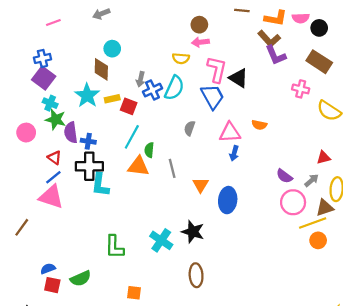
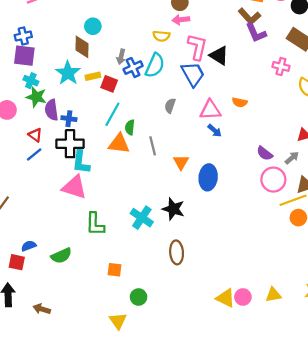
purple square: (44, 78) -> (24, 56), turned -30
blue arrow: (234, 153) -> (215, 131), turned -64
pink triangle: (51, 197) -> (74, 187), moved
red square: (52, 285) -> (17, 262), moved

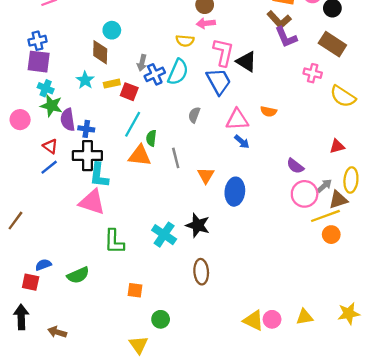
cyan star: (68, 73) -> (85, 80), size x0.7
gray arrow: (292, 158) -> (324, 186), moved

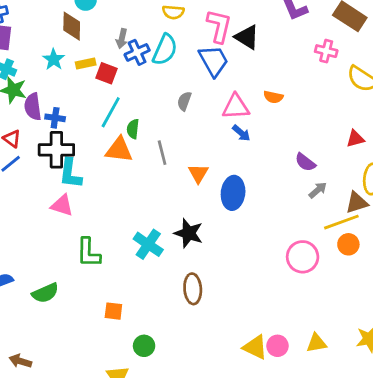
gray arrow: (324, 186) -> (318, 190), moved
pink circle: (305, 194) -> (303, 257), moved
pink triangle: (92, 202) -> (62, 205), size x0.7

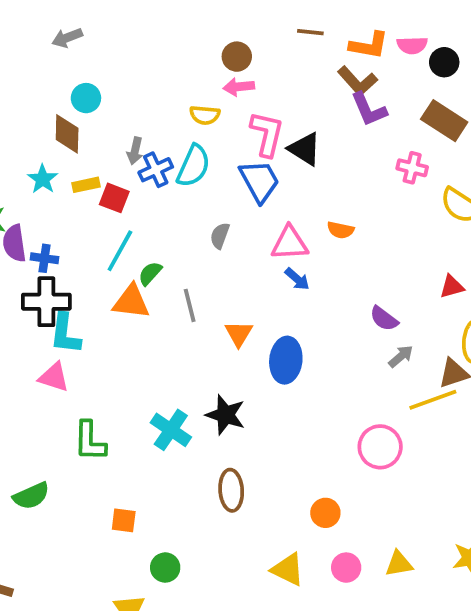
green semicircle: (133, 129) -> (150, 273), turned 36
orange circle: (348, 244) -> (325, 513), moved
yellow triangle: (255, 347) -> (288, 569), moved

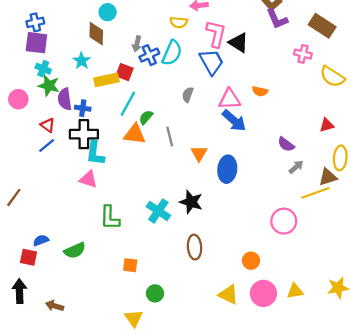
yellow rectangle: (86, 185) -> (106, 80), moved, size x1.5
blue arrow: (297, 279) -> (234, 121), size x1.6
pink circle: (346, 568) -> (263, 293), size x1.5

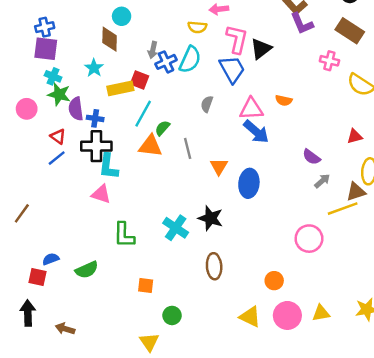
black triangle: (239, 43) -> (261, 49), turned 50

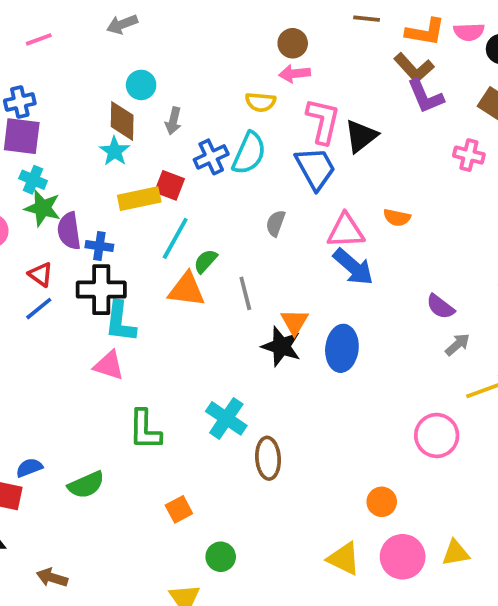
gray arrow: (153, 50) -> (173, 121), moved
cyan star: (94, 68) -> (115, 151), moved
black star: (210, 218) -> (281, 346), moved
brown ellipse: (214, 266) -> (268, 458), moved
orange square: (146, 285) -> (179, 509), turned -35

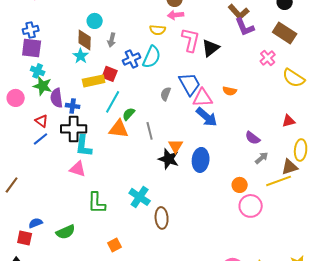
pink cross: (469, 155) -> (268, 58), turned 35
blue trapezoid: (315, 168) -> (190, 84), moved
orange circle: (382, 502) -> (240, 185), moved

